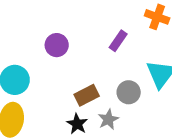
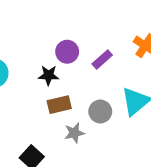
purple circle: (57, 45) -> (67, 52), moved
black star: (77, 124) -> (49, 75), moved, turned 30

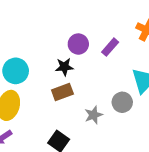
brown rectangle: (59, 105) -> (62, 92), moved
gray circle: (100, 112) -> (122, 102), moved

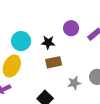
black star: (64, 67) -> (48, 42), moved

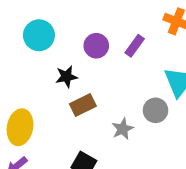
cyan circle: (21, 41) -> (39, 35), moved

